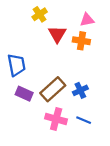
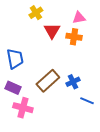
purple rectangle: (24, 94) -> (13, 88), moved
pink cross: (56, 119) -> (23, 108), moved
blue line: (84, 120) -> (87, 101), moved

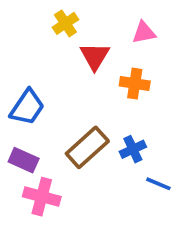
orange cross: (74, 37) -> (135, 84), moved
blue trapezoid: (15, 59) -> (27, 107), turned 45

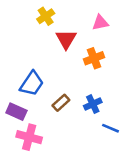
orange cross: (135, 84) -> (94, 58), turned -30
blue trapezoid: (27, 107) -> (32, 84), moved
brown rectangle: (87, 147) -> (61, 103), size x0.6

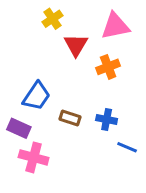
pink triangle: (100, 23) -> (115, 26), size x1.5
brown rectangle: (61, 103) -> (70, 118), turned 60
blue cross: (93, 104) -> (107, 119), turned 36

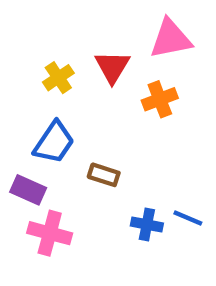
yellow cross: (53, 19) -> (58, 78), moved
blue cross: (107, 119) -> (147, 224), moved

